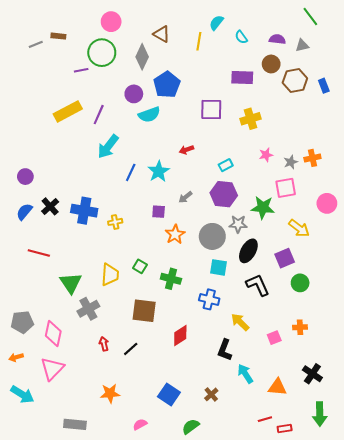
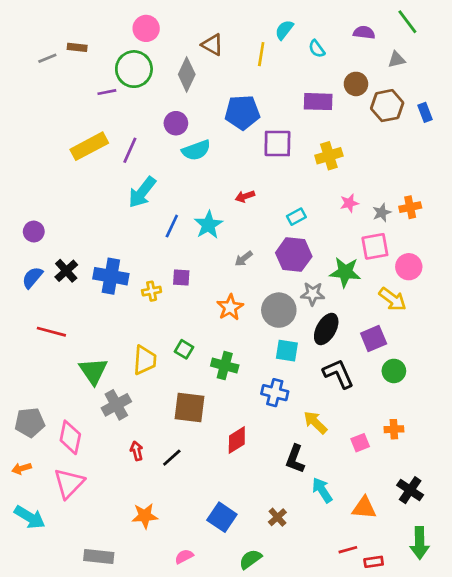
purple semicircle: (277, 39) -> (364, 32), moved
blue pentagon: (167, 85) -> (242, 112), moved, turned 30
pink circle: (327, 203) -> (409, 267), moved
purple square: (159, 212) -> (181, 278), moved

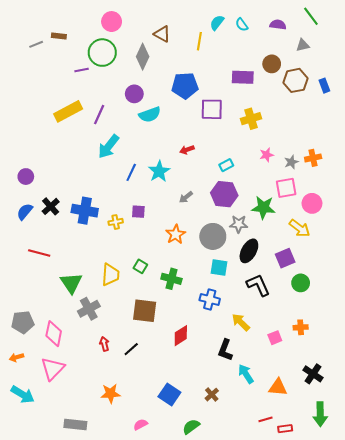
cyan semicircle: (317, 49) -> (242, 25), moved

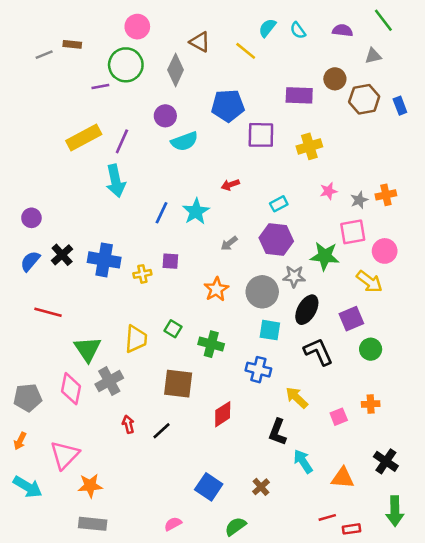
yellow line: (199, 41) -> (246, 51), turned -60
cyan arrow: (108, 147) -> (116, 181), moved, turned -50
pink diamond: (54, 334) -> (71, 389), moved
orange arrow: (16, 357) -> (20, 441), turned -48
orange star: (111, 393) -> (90, 486), moved

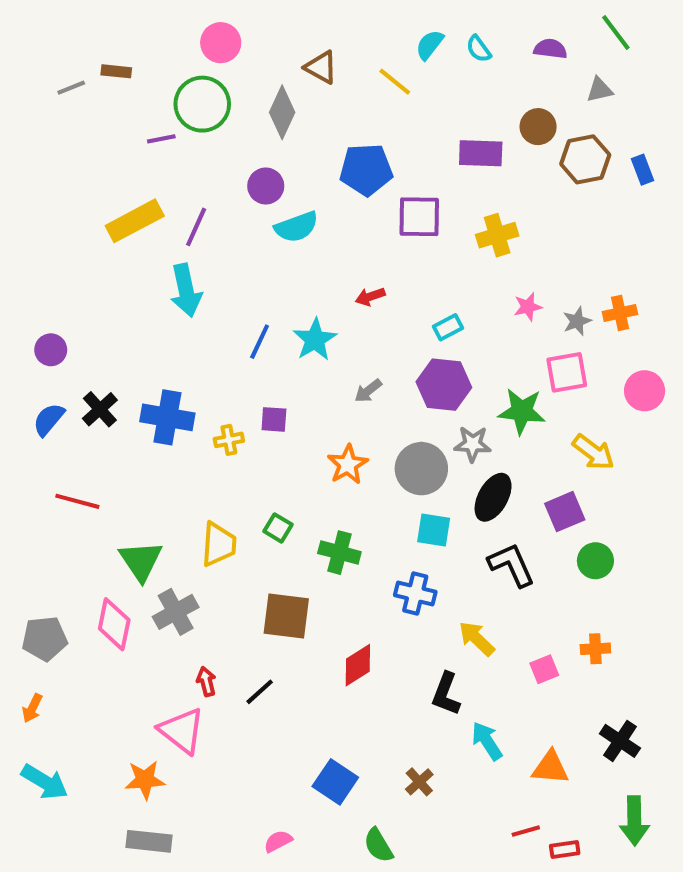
pink circle: (385, 251) -> (645, 391), moved
pink triangle: (65, 455) -> (182, 731), moved, turned -36
green semicircle: (235, 526) -> (378, 845), turned -85

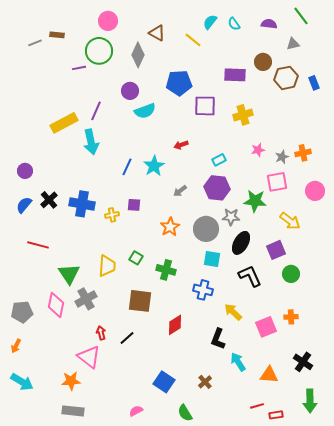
yellow rectangle: (135, 221) -> (64, 123), moved
pink square: (544, 669) -> (266, 327), size x1.5

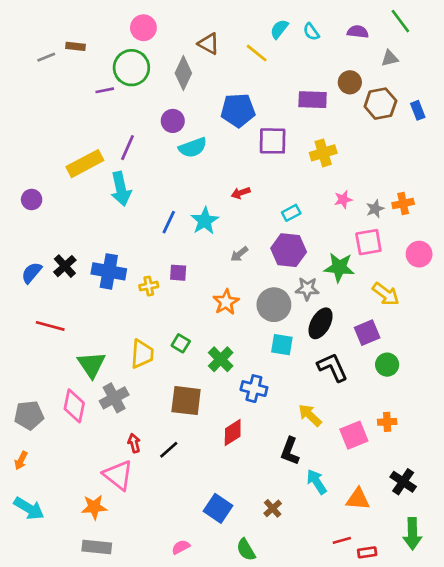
purple circle: (25, 171) -> (32, 199), moved
green cross: (166, 270) -> (221, 359), turned 30
blue cross: (203, 290) -> (254, 389), moved

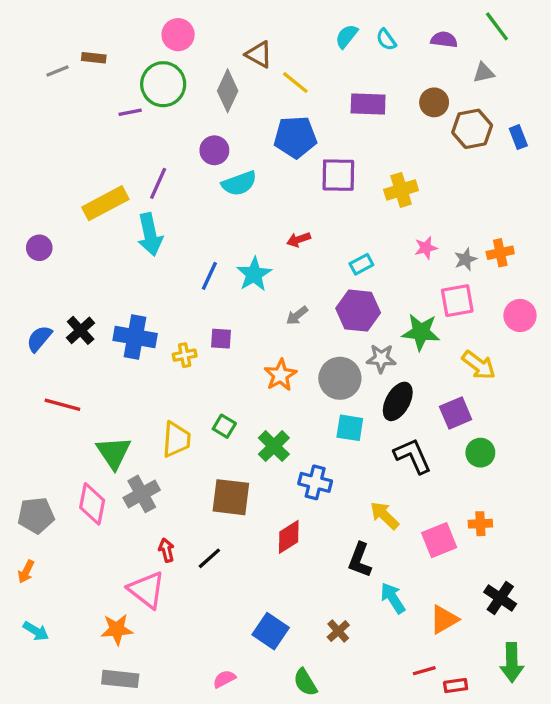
yellow line: (257, 53) -> (295, 83), moved
purple rectangle: (313, 100) -> (368, 104), moved
orange triangle: (358, 499) -> (444, 619), turned -35
cyan arrow: (29, 508) -> (36, 631), size x0.7

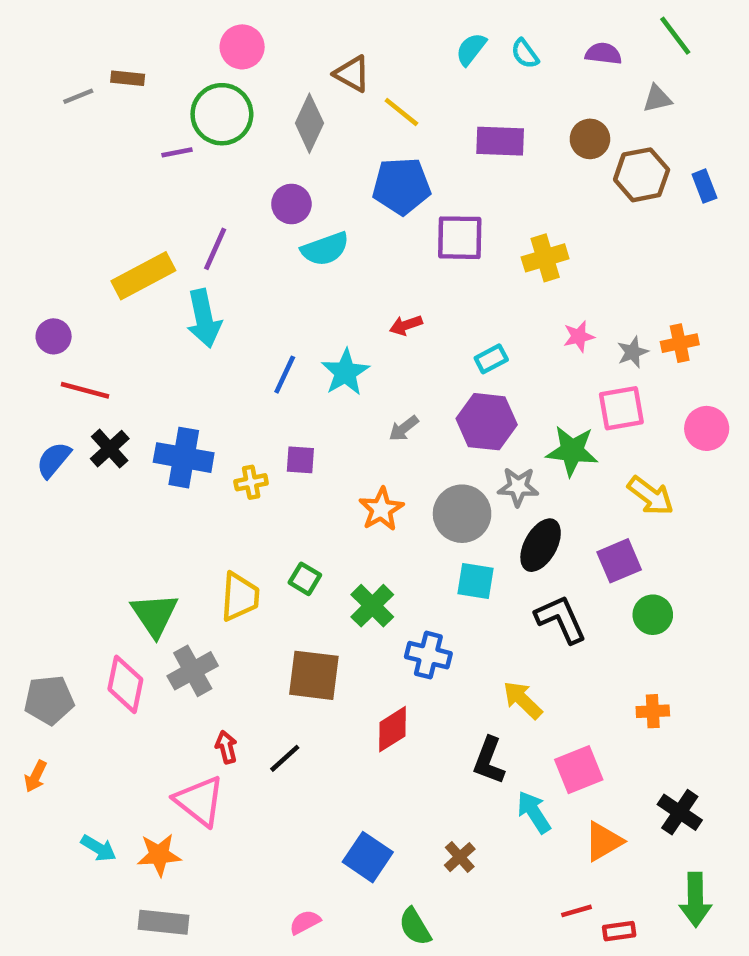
red line: (62, 405) -> (85, 390), moved
pink square: (439, 540) -> (579, 770), moved
cyan arrow: (36, 631) -> (98, 848), moved

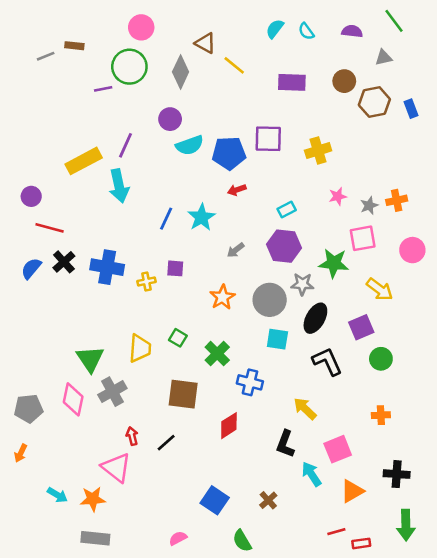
blue pentagon: (401, 186) -> (229, 153), moved
black cross: (680, 812) -> (397, 474), turned -30

